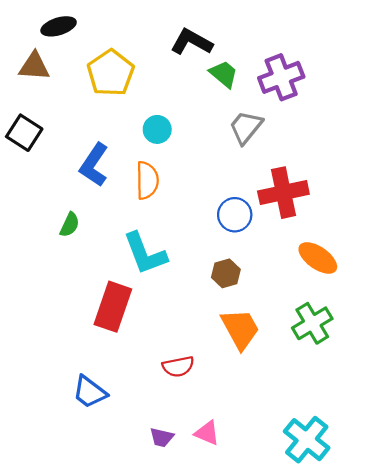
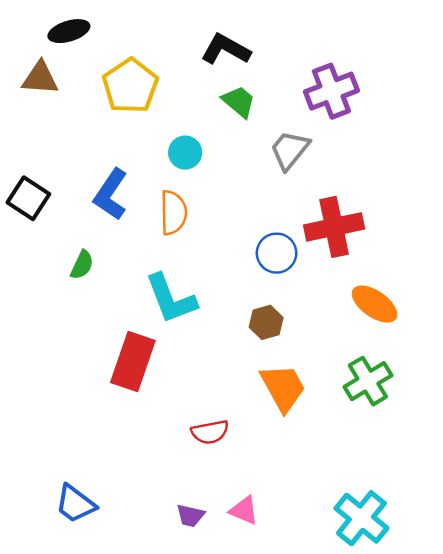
green trapezoid: (224, 74) -> (239, 102), moved
black square: (24, 133) -> (28, 198), moved
blue trapezoid: (90, 392) -> (75, 504), moved

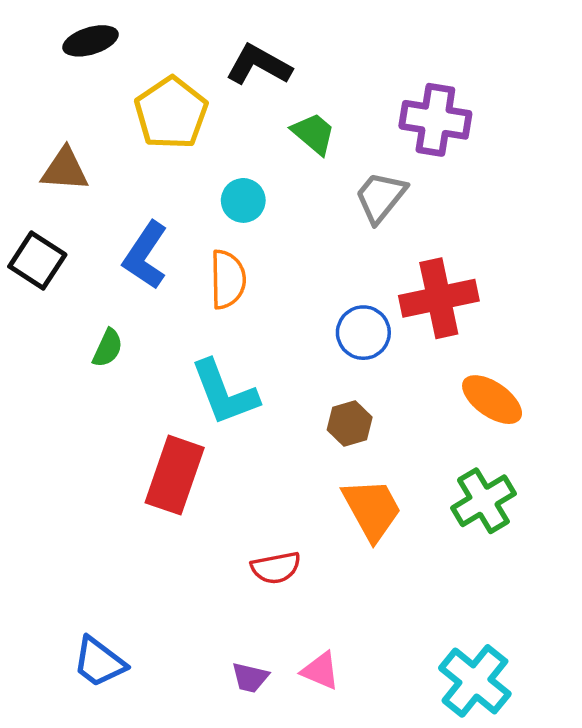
black L-shape: (226, 49) -> (259, 65), moved
brown triangle: (40, 78) -> (65, 170), moved
purple cross: (331, 91) -> (435, 120), turned 30

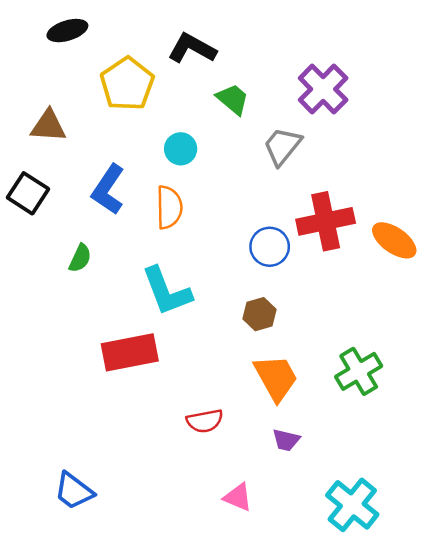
purple cross: (435, 120) -> (323, 89), turned 36
orange ellipse: (492, 400) -> (394, 240), moved
red rectangle: (175, 475) -> (130, 352), turned 60
purple trapezoid: (250, 678) -> (286, 440), moved

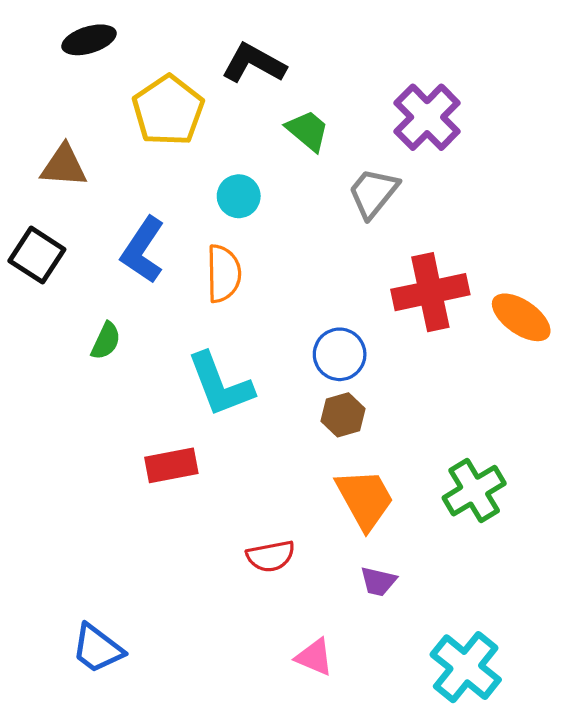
blue circle: (270, 247) -> (340, 354), moved
red rectangle: (130, 352) -> (171, 465), size x0.7

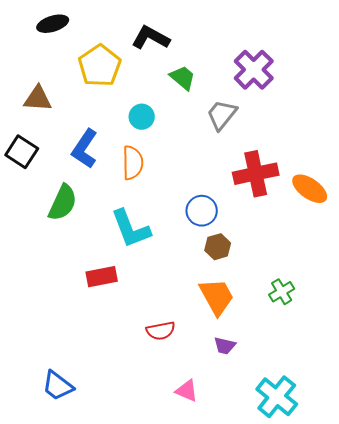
green semicircle: (106, 341) -> (63, 203), size x1.6
brown hexagon: (343, 415) -> (218, 247), moved
green cross: (474, 491) -> (282, 292), size x0.7

